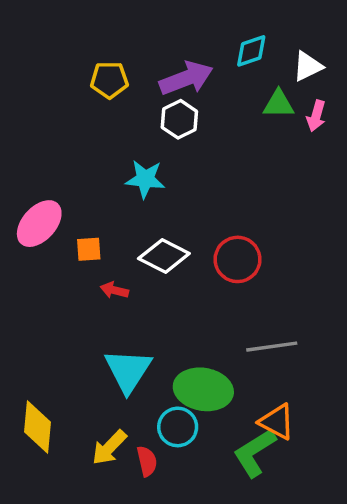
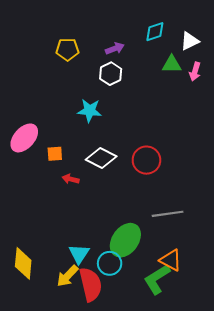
purple arrow: (186, 78) -> (115, 48), size x0.6
cyan triangle: (128, 371) -> (79, 254), moved, size x0.7
green ellipse: (203, 389) -> (125, 240), turned -64
red semicircle: (147, 461) -> (91, 284), size x1.8

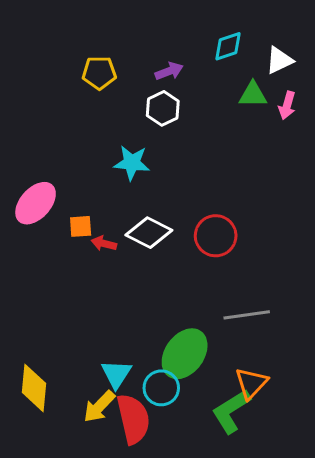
red arrow: (71, 179) -> (104, 244), moved
orange triangle: (171, 260) -> (251, 383), turned 45

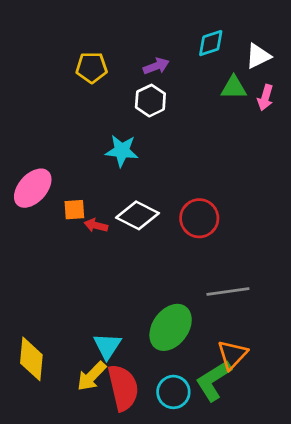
cyan circle: (161, 388) -> (173, 392), moved

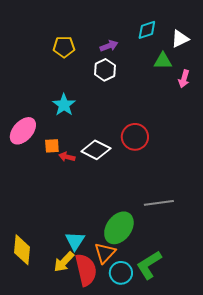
pink arrow: (265, 98) -> (184, 79), moved
cyan star: (122, 151) -> (64, 105), moved, turned 30
red circle: (199, 218) -> (135, 137), moved
orange triangle: (232, 355) -> (105, 253), moved

